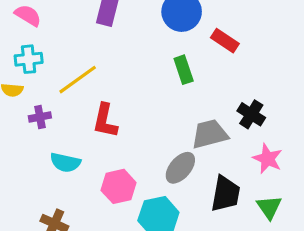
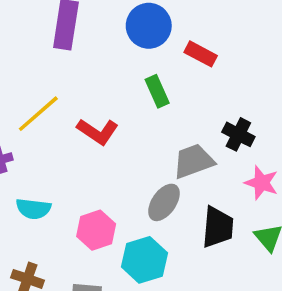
red L-shape: (105, 121) -> (98, 132), moved, turned -63

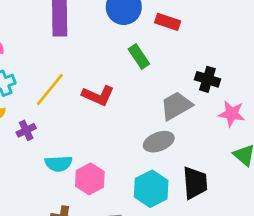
gray ellipse: (164, 202) -> (159, 142), turned 44
black trapezoid: (218, 227) -> (195, 183), moved
pink hexagon: (96, 230) -> (90, 179), moved

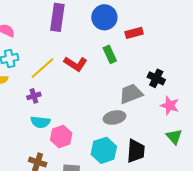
red rectangle: (168, 22) -> (134, 33), turned -42
red L-shape: (98, 95) -> (76, 64), moved
purple cross: (26, 130) -> (34, 96), moved

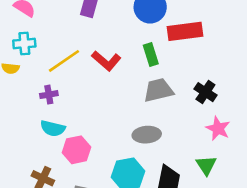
red rectangle: (134, 33) -> (185, 31), size x1.5
gray trapezoid: (131, 94) -> (158, 90), moved
green triangle: (174, 137) -> (206, 165), moved

